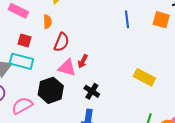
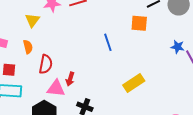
blue line: (127, 19) -> (108, 42), moved
yellow rectangle: (144, 77) -> (134, 83), turned -50

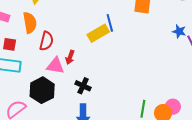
orange semicircle: (28, 47) -> (30, 23), size x1.5
yellow rectangle: (134, 83) -> (98, 33), moved

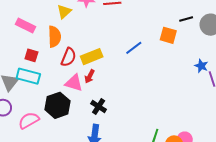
blue line: (110, 23) -> (134, 48), turned 60
yellow rectangle: (98, 33) -> (92, 57), moved

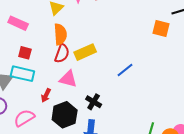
orange semicircle: (55, 37) -> (60, 34), moved
blue line: (134, 48) -> (125, 70), moved
red arrow: (90, 76) -> (46, 95), moved
black hexagon: (57, 105) -> (65, 115), moved

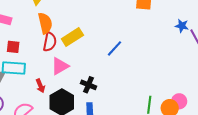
pink triangle: (68, 79) -> (60, 66), turned -36
red arrow: (46, 95) -> (40, 86), turned -40

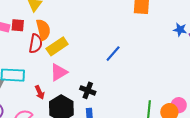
yellow rectangle: (72, 37) -> (57, 46), moved
red semicircle: (50, 42) -> (36, 44), moved
red square: (13, 47) -> (18, 25), moved

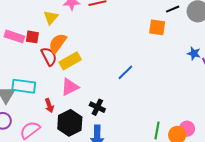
orange semicircle: (43, 30) -> (58, 43), turned -135
red semicircle: (36, 44) -> (49, 56), turned -42

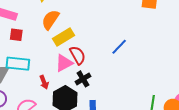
red square: (32, 37) -> (16, 35), moved
red semicircle: (49, 56) -> (78, 55), moved
black cross: (97, 107) -> (83, 79), moved, turned 35

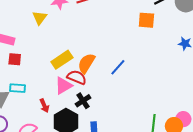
orange semicircle: (50, 20) -> (86, 63), moved
red semicircle: (78, 55) -> (77, 77), turned -36
cyan rectangle: (18, 64) -> (17, 88), size x0.7

